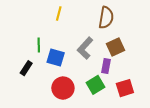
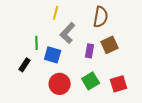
gray L-shape: (85, 48) -> (68, 33), moved
purple rectangle: (106, 66) -> (90, 51), moved

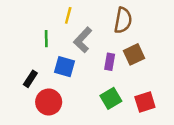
green line: (37, 43) -> (46, 39), moved
red circle: (60, 84) -> (49, 102), moved

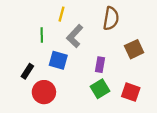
brown square: (134, 54) -> (134, 49), moved
purple rectangle: (110, 62) -> (100, 65), moved
red square: (145, 102) -> (131, 92), turned 36

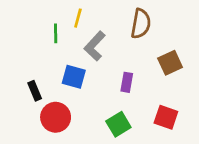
green line: (42, 35) -> (56, 33), moved
black rectangle: (27, 71) -> (35, 91), turned -56
green square: (100, 89) -> (118, 124), moved

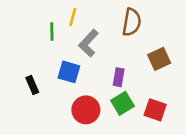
red circle: (56, 117) -> (86, 110), moved
green square: (118, 124) -> (122, 103), moved

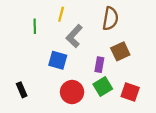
green line: (52, 31) -> (35, 26), moved
brown square: (159, 59) -> (120, 51), moved
black rectangle: (32, 85) -> (22, 90), moved

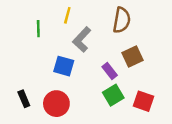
purple rectangle: (99, 65) -> (110, 71), turned -48
red circle: (72, 92) -> (56, 104), moved

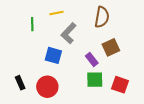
yellow line: (67, 15) -> (56, 13), turned 64
green square: (113, 95) -> (95, 80), turned 30

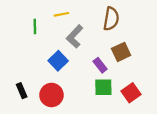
blue square: (53, 55) -> (58, 61), turned 30
red square: (120, 85) -> (131, 93), turned 36

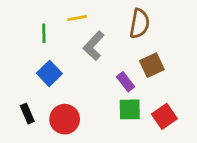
blue square: (58, 61) -> (49, 73), moved

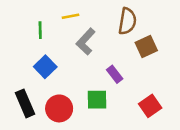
brown square: (152, 65) -> (146, 47), moved
green square: (130, 109) -> (97, 100), moved
black rectangle: (27, 114) -> (25, 103), size x1.5

